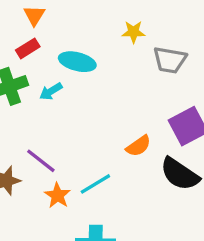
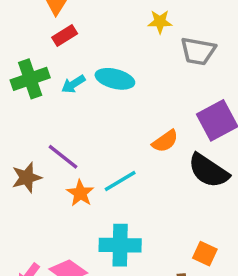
red rectangle: (28, 48) -> (65, 36), moved
cyan ellipse: (77, 62) -> (115, 79), moved

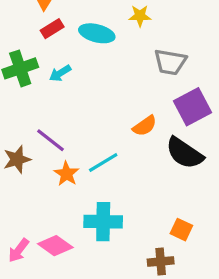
gray trapezoid: (198, 51) -> (170, 62), moved
cyan ellipse: (115, 79) -> (97, 33), moved

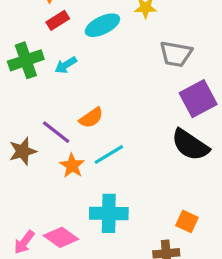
cyan ellipse: (97, 33) -> (102, 25), turned -40
orange semicircle: (145, 126) -> (91, 118), moved

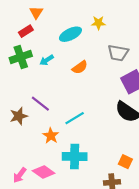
red rectangle: (58, 20) -> (26, 31), moved
orange semicircle: (91, 118) -> (80, 67), moved
orange star: (72, 166) -> (51, 136), moved

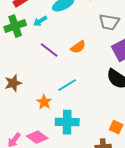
cyan arrow: (47, 60) -> (40, 21), moved
orange semicircle: (80, 67) -> (78, 47), moved
purple line: (40, 104) -> (49, 50), moved

